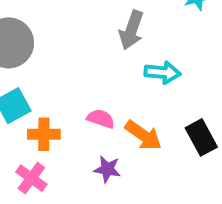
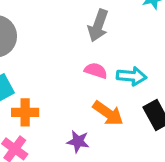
cyan arrow: (162, 72) -> (132, 76), moved
pink semicircle: (101, 119) -> (96, 71), moved

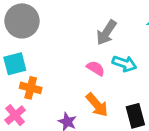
cyan arrow: (132, 76) -> (124, 64), moved

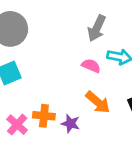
orange cross: (31, 88) -> (44, 116), moved

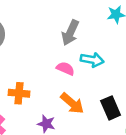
orange cross: (44, 116) -> (19, 93), moved

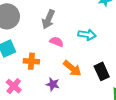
gray arrow: (70, 33) -> (48, 19), moved
pink semicircle: (65, 68) -> (57, 42), moved

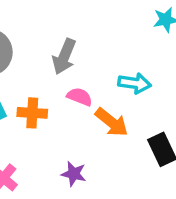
orange cross: (31, 61) -> (32, 113), moved
orange arrow: (72, 68) -> (112, 122), moved

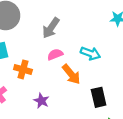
pink semicircle: (80, 97) -> (55, 54), turned -56
orange cross: (32, 113) -> (23, 69), moved

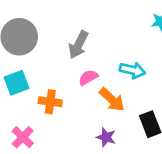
purple star: (41, 101) -> (106, 137), moved

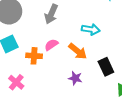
pink semicircle: (88, 77) -> (51, 45), moved

